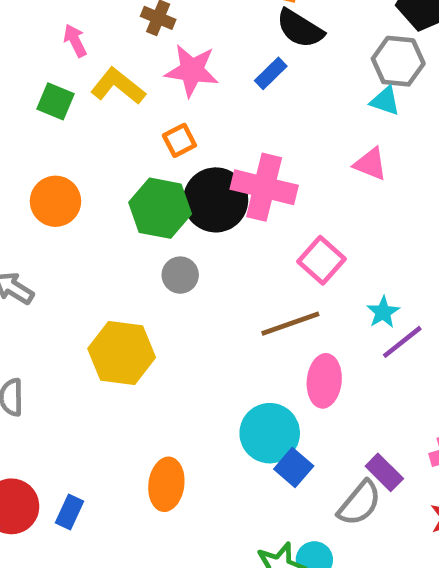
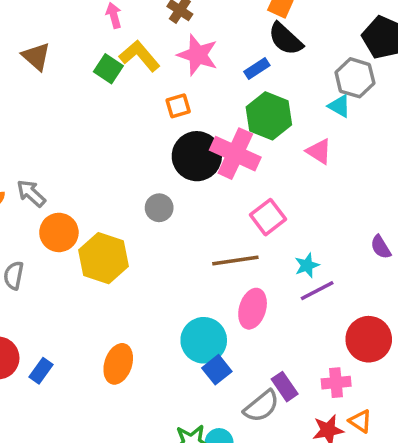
green square: (56, 101) -> (108, 69), moved
orange circle: (55, 201) -> (59, 232), moved
green hexagon: (160, 208) -> (269, 116), moved

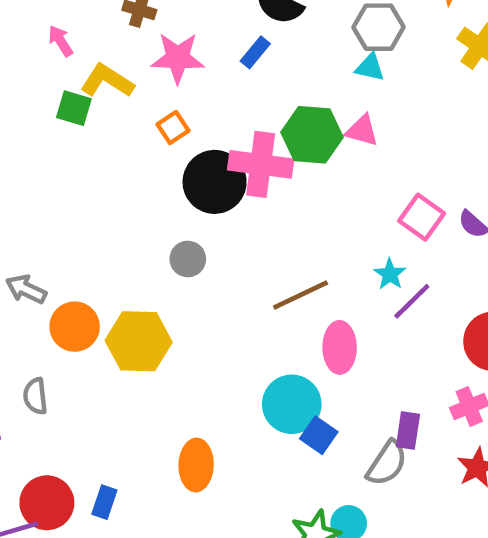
green hexagon: (269, 116) -> (312, 135), moved
pink square: (268, 217) -> (422, 217), moved
purple rectangle: (285, 387) -> (408, 431), turned 60

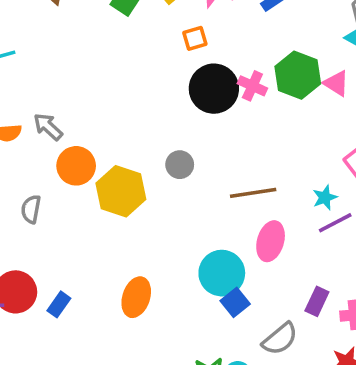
pink cross: (261, 164) -> (252, 86), size x0.6
gray circle: (188, 259) -> (180, 165), moved
purple rectangle: (408, 431) -> (317, 301), moved

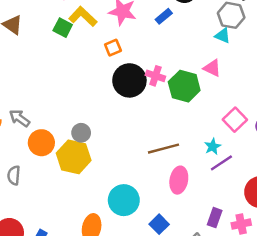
green hexagon: (298, 75) -> (184, 86), moved
gray circle: (180, 165) -> (81, 133), moved
cyan circle: (222, 273) -> (124, 200), moved

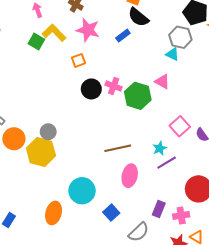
black circle: (129, 80) -> (91, 89), size x0.7

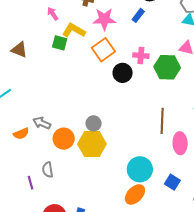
orange square: (78, 60) -> (103, 50), size x1.6
pink cross: (114, 86) -> (141, 56), moved
brown line: (118, 148) -> (162, 121), turned -60
orange ellipse: (54, 213) -> (135, 194), moved, turned 45

